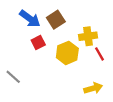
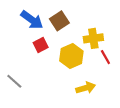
yellow arrow: (93, 88) -> (86, 88), moved

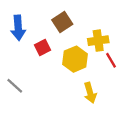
blue arrow: (32, 20) -> (18, 28), moved, turned 50
yellow arrow: (86, 88) -> (90, 93), turned 90

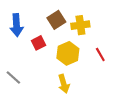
yellow cross: (98, 41) -> (80, 25), moved
yellow arrow: (90, 93) -> (64, 84), moved

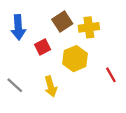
red line: (100, 54) -> (111, 75), moved
yellow arrow: (64, 84) -> (51, 86), moved

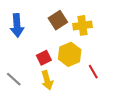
red square: (43, 47) -> (44, 58), moved
red line: (111, 75) -> (93, 72), moved

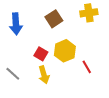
yellow cross: (82, 25) -> (89, 13), moved
red square: (44, 58) -> (41, 54), turned -32

